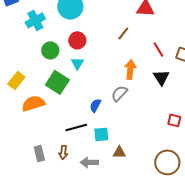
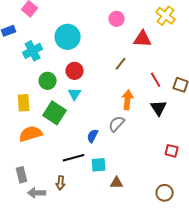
yellow rectangle: (16, 80) -> (24, 103), moved, turned -42
gray rectangle: (39, 153) -> (22, 175), moved
gray arrow: (89, 162) -> (37, 193), moved
brown circle: (167, 162) -> (165, 193), size x0.7

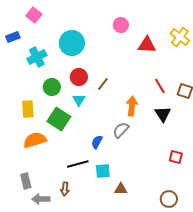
yellow cross: (166, 16) -> (180, 37), moved
brown line: (121, 64) -> (103, 84), moved

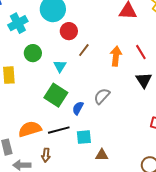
red circle: (79, 77) -> (69, 31), moved
orange arrow: (132, 106) -> (116, 56), moved
green square: (59, 119) -> (56, 95), moved
orange semicircle: (35, 140) -> (30, 129), moved

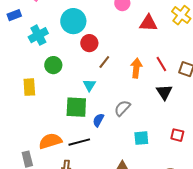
cyan triangle: (60, 66) -> (89, 85), moved
green square: (56, 95) -> (76, 107), turned -30
cyan square: (84, 137) -> (141, 138), moved

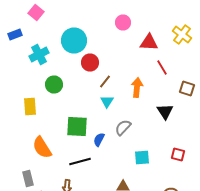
red line: (161, 64) -> (162, 68), moved
cyan triangle: (89, 85) -> (107, 102), moved
orange semicircle: (50, 141) -> (42, 148), moved, turned -105

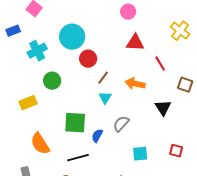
pink circle: (123, 22) -> (128, 12), moved
red triangle: (149, 42) -> (135, 43), moved
orange arrow: (137, 88) -> (135, 84), turned -84
yellow rectangle: (30, 106) -> (28, 103), turned 72

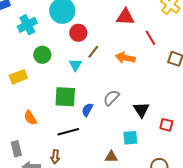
cyan triangle: (105, 98) -> (75, 65), moved
black triangle: (163, 108) -> (141, 110), moved
orange semicircle: (40, 144) -> (30, 118), size x0.7
cyan square: (140, 154) -> (130, 138), moved

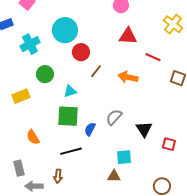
red line: (150, 38) -> (153, 57), turned -35
cyan triangle: (75, 65) -> (70, 91), moved, turned 40
cyan square: (130, 138) -> (124, 157), moved

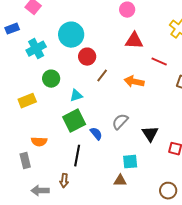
green square: (68, 116) -> (74, 121), turned -30
blue semicircle: (90, 129) -> (96, 134), turned 112
orange semicircle: (33, 137) -> (39, 142), turned -56
black line: (71, 151) -> (77, 156), turned -65
gray rectangle: (19, 168) -> (25, 161), moved

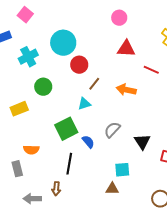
cyan triangle: (76, 96) -> (84, 104), moved

